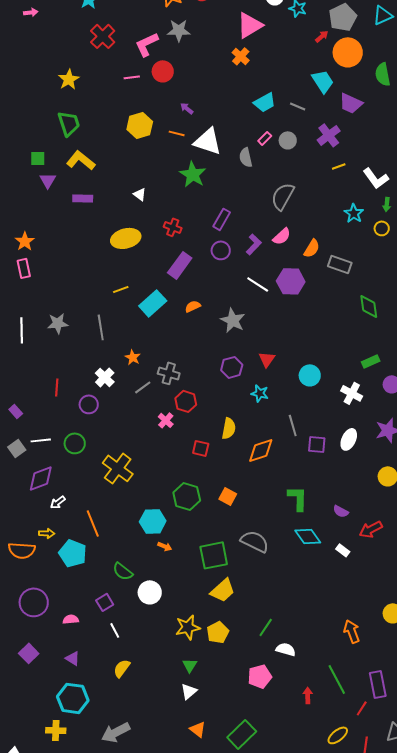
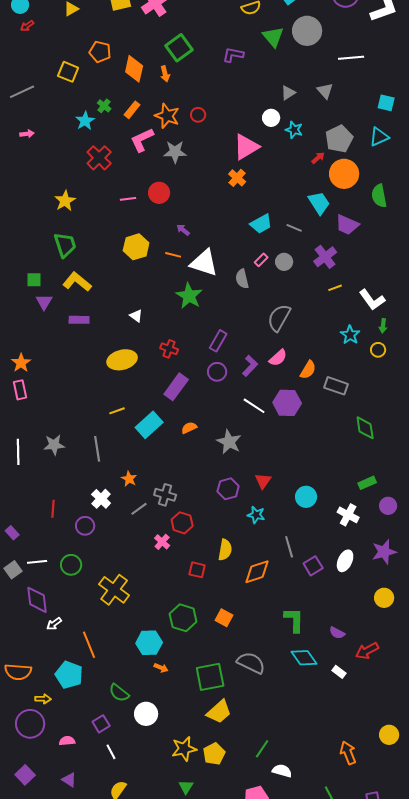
pink L-shape: (147, 44) -> (142, 140), moved
purple square: (317, 444) -> (313, 566), turned -36
purple diamond: (41, 478) -> (37, 600), turned -76
yellow arrow: (47, 533) -> (43, 699), moved

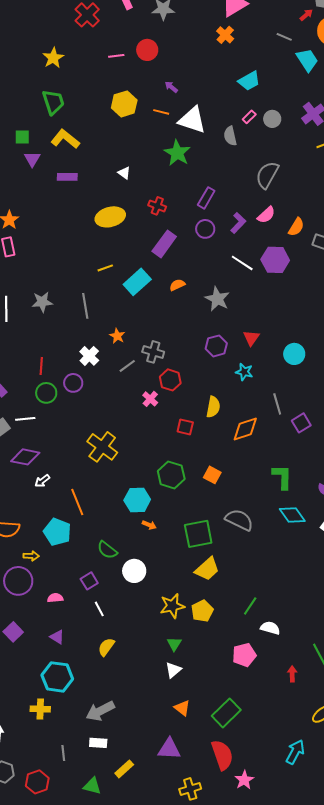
gray line: (294, 228) -> (284, 37), moved
green circle: (71, 565) -> (46, 393), moved
purple diamond: (37, 600) -> (25, 457), turned -72

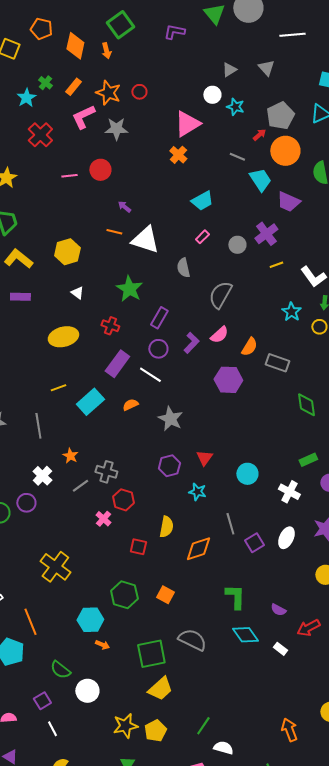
yellow hexagon: (124, 104) -> (67, 252), moved
gray circle: (272, 119) -> (237, 245), moved
gray semicircle: (230, 136) -> (183, 268), moved
green star: (177, 153) -> (129, 289), moved
white line: (242, 263) -> (150, 375), moved

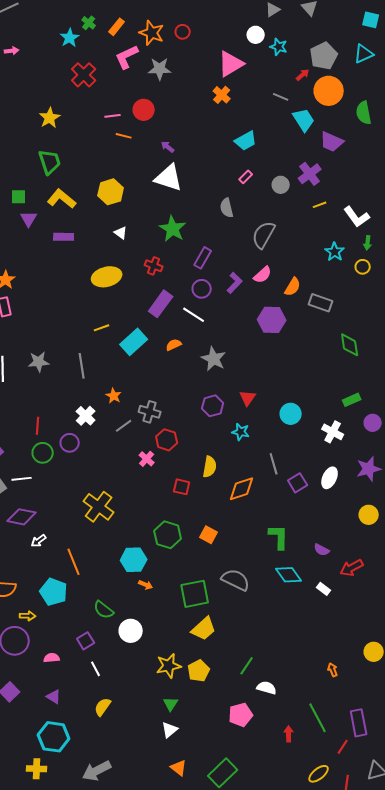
orange line: (114, 232) -> (124, 136), moved
white triangle: (145, 240) -> (169, 178), moved
orange arrow: (289, 730) -> (333, 670), size x0.6

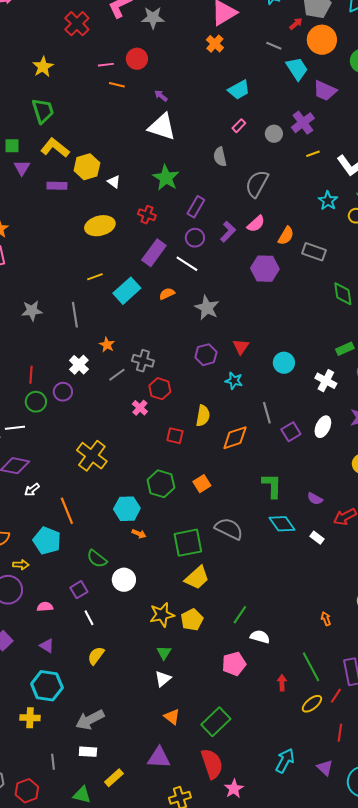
yellow hexagon: (111, 192) -> (87, 167), moved
orange square: (209, 535) -> (202, 484), turned 30
yellow ellipse: (319, 774) -> (312, 704), moved

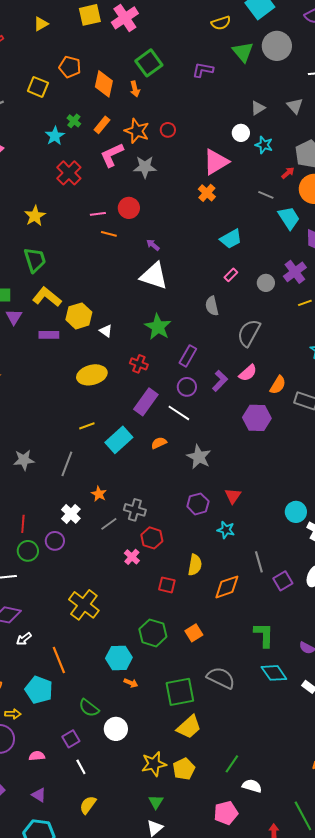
gray line: (75, 315) -> (67, 464), turned 30
cyan circle: (284, 363) -> (296, 512), moved

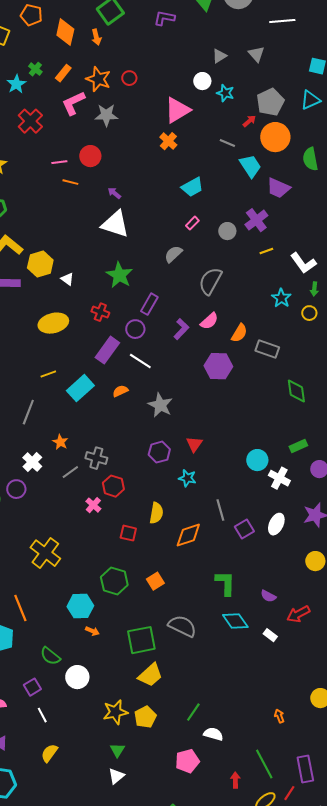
gray semicircle: (212, 306) -> (173, 254), turned 60
purple circle: (187, 387) -> (135, 329), moved

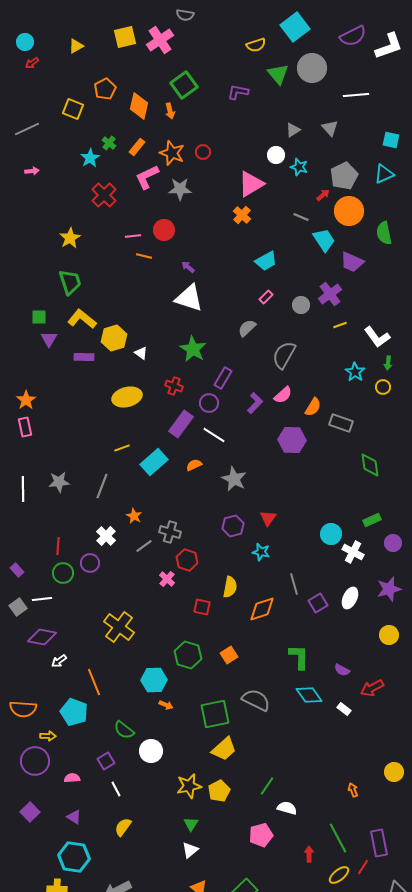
orange pentagon: (31, 15) -> (105, 89), turned 30

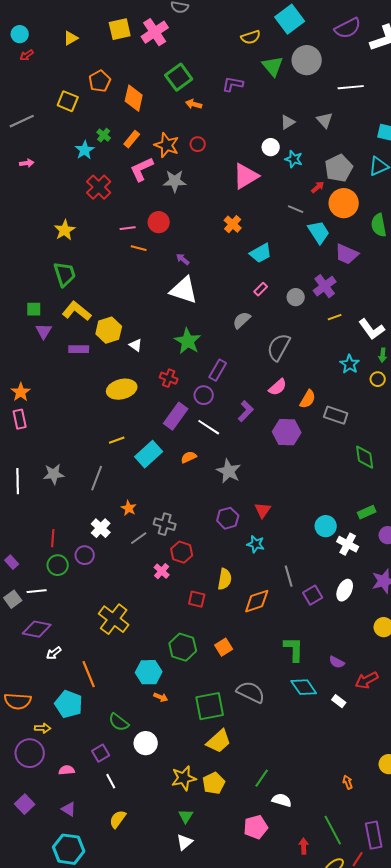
orange arrow: (170, 111) -> (194, 104), moved, turned 119
orange cross: (242, 215) -> (233, 224), moved
purple L-shape: (255, 403) -> (246, 411), moved

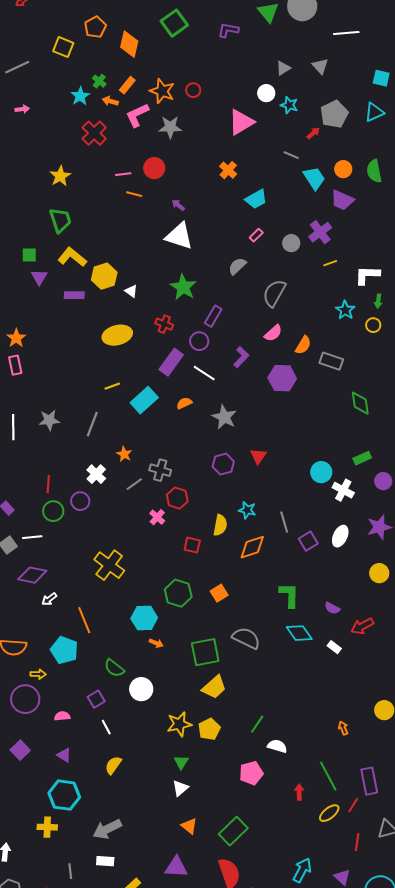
orange arrow: (194, 104) -> (110, 101), moved
orange circle: (344, 203) -> (343, 169), moved, size x0.6
white L-shape: (372, 329) -> (367, 275), turned 128
cyan star: (256, 544) -> (247, 510), moved

